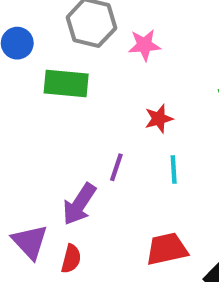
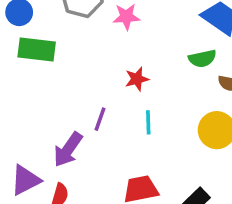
green rectangle: (66, 84) -> (37, 49), moved
purple triangle: (30, 242) -> (25, 180), turned 44

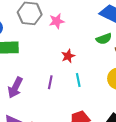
purple arrow: (68, 149) -> (15, 88), moved

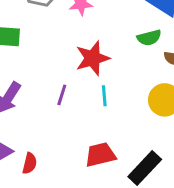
red star: (68, 56) -> (93, 58), size x1.6

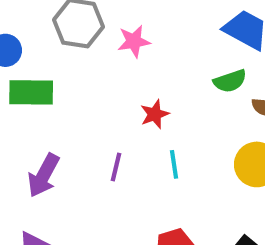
red star: (93, 58) -> (155, 114), size x0.6

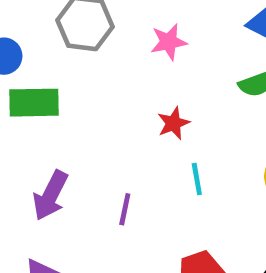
pink star: (134, 41) -> (169, 42), moved
purple line: (116, 167) -> (125, 209), moved

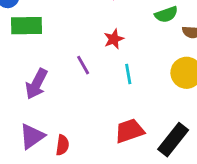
purple line: (125, 209) -> (83, 65), moved, turned -42

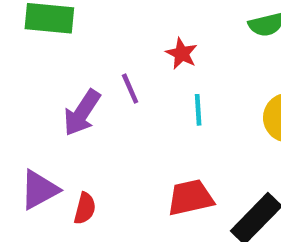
red star: (114, 39) -> (182, 54), turned -30
purple arrow: (36, 84) -> (82, 113), moved

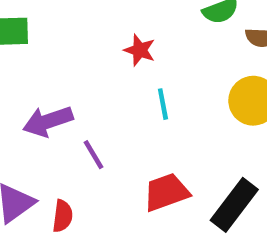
purple line: (130, 89) -> (93, 155), moved
purple arrow: (82, 113) -> (48, 121), turned 45

